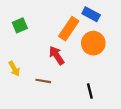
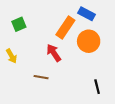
yellow arrow: (14, 69) -> (11, 56), moved
black line: (90, 91) -> (97, 87), moved

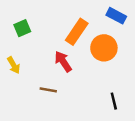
blue rectangle: (86, 14) -> (116, 16), moved

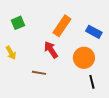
blue rectangle: (116, 16) -> (94, 32), moved
orange circle: (104, 48) -> (84, 58), moved

